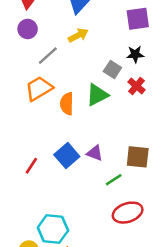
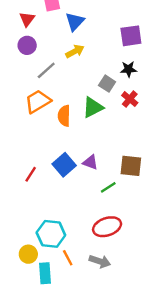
red ellipse: (128, 213) -> (107, 227), moved

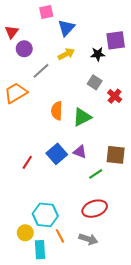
red triangle: (27, 19) -> (12, 32), moved
black star: (129, 69) -> (98, 54), moved
orange trapezoid: (38, 101) -> (16, 93), moved
green triangle: (93, 107) -> (82, 117), moved

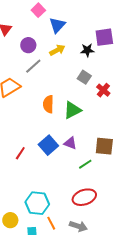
pink square: (46, 12) -> (38, 10), turned -32
purple circle: (24, 49) -> (28, 45), moved
yellow circle: (25, 233) -> (10, 220), moved

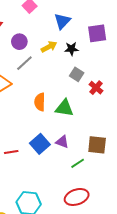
blue triangle: (57, 25) -> (62, 21), moved
black star: (87, 50) -> (71, 49), moved
green triangle: (72, 110) -> (64, 108), turned 36
red line: (20, 153) -> (11, 152), turned 48

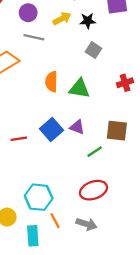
gray line: (24, 63) -> (34, 37), turned 54
red cross: (96, 88) -> (125, 83), moved, turned 32

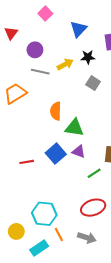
yellow arrow: (62, 19) -> (65, 64), moved
green triangle: (79, 89) -> (74, 128), moved
cyan rectangle: (33, 236) -> (39, 248), turned 60

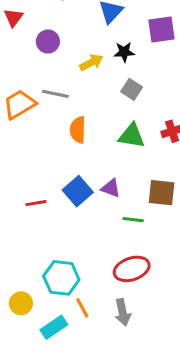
gray line: (40, 72) -> (55, 94), moved
green triangle: (74, 128) -> (132, 136), moved
green line: (94, 173) -> (133, 220), turned 40
gray arrow: (87, 238) -> (123, 312), turned 60

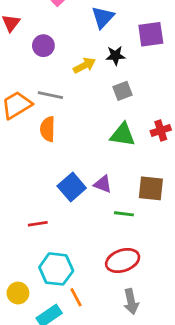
gray square: (132, 89) -> (123, 91), turned 36
orange semicircle: (78, 130) -> (48, 129), moved
red line: (36, 203) -> (38, 224), moved
gray arrow: (123, 312) -> (131, 301), moved

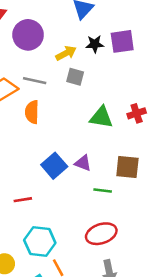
purple square: (151, 34) -> (122, 41), moved
purple circle: (43, 46) -> (28, 35), size x1.5
gray square: (123, 91) -> (75, 77), moved, turned 36

